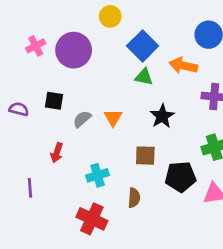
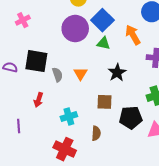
purple circle: (74, 50) -> (75, 29), moved
orange arrow: (183, 66) -> (133, 35), turned 48
black square: (54, 101) -> (36, 61), size x1.6
gray semicircle: (82, 119) -> (57, 75), turned 112

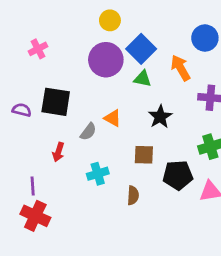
orange triangle: (80, 74) -> (113, 118), turned -32
gray semicircle: (57, 75) -> (88, 132), moved, turned 56
red cross: (65, 149) -> (35, 216), moved

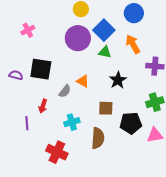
blue circle: (205, 38) -> (134, 13), moved
purple line: (33, 186) -> (27, 123), moved
brown semicircle: (133, 195) -> (98, 138), size x1.5
red cross: (35, 216) -> (57, 152), moved

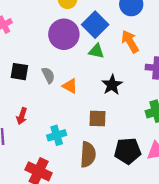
black square: (41, 69) -> (19, 72), size x0.7
gray semicircle: (65, 91) -> (48, 75), moved, turned -64
black pentagon: (131, 123) -> (128, 151), moved

